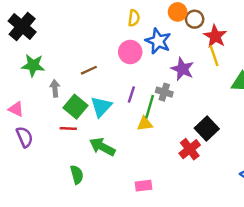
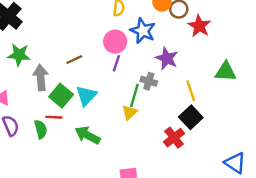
yellow line: (214, 56) -> (191, 91), moved
gray arrow: (55, 88) -> (41, 78), size x1.5
purple line: (131, 95) -> (116, 63), moved
yellow triangle: (145, 124) -> (130, 112), turned -35
green semicircle: (77, 175) -> (41, 129), moved

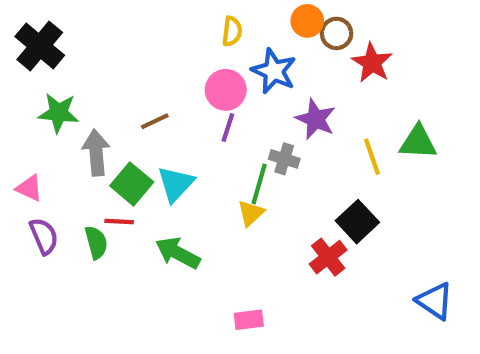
yellow line: (191, 91) -> (372, 157), moved

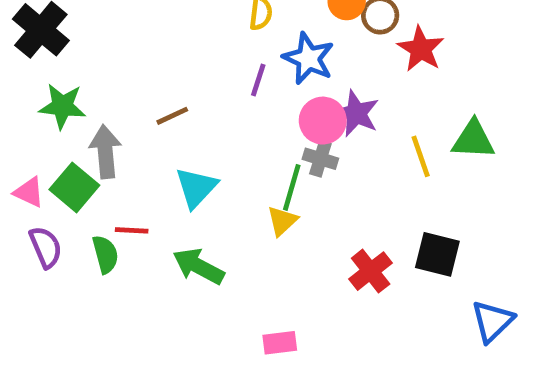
pink circle: (226, 90) -> (323, 121), moved
purple line: (228, 127) -> (258, 80), moved
green square: (132, 184) -> (74, 187), moved
black square: (357, 222) -> (437, 254), moved, turned -33
blue triangle: (435, 301) -> (492, 321), turned 42

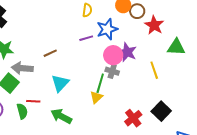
blue star: (308, 58) -> (107, 29), turned 30
purple line: (258, 80) -> (86, 38), turned 56
green triangle: (473, 140) -> (176, 47), moved
gray arrow: (105, 152) -> (22, 68), turned -80
black square: (437, 254) -> (161, 111), turned 30

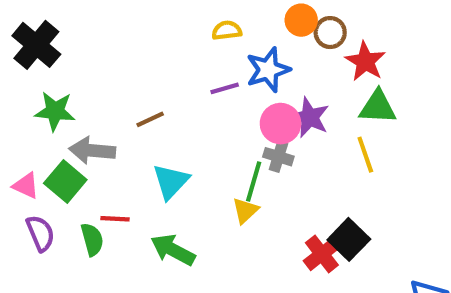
yellow semicircle: (87, 10) -> (227, 30), turned -104
green triangle: (176, 47) -> (378, 107), moved
black square: (161, 111) -> (349, 239), moved

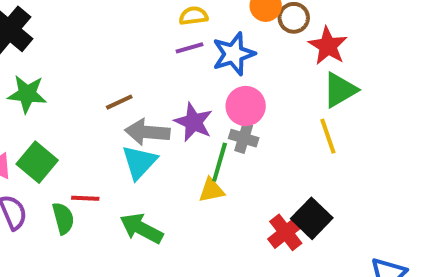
purple line: (225, 88) -> (189, 48), moved
green triangle: (378, 107) -> (340, 90), turned -33
purple star: (309, 117) -> (193, 122), moved
gray arrow: (92, 150) -> (147, 132), moved
yellow triangle: (245, 210) -> (212, 190), turned 32

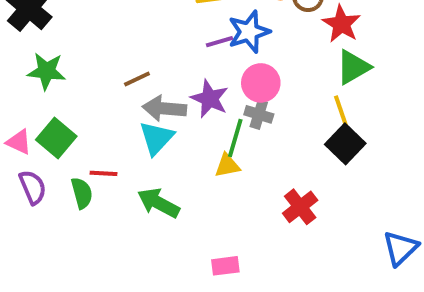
purple line: (189, 48) -> (219, 42), moved
black square: (312, 218) -> (345, 144), moved

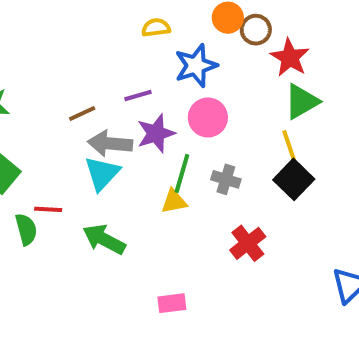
purple line: (219, 42) -> (138, 96), moved
purple star: (210, 99) -> (156, 133), turned 30
gray cross: (259, 114) -> (226, 179), moved

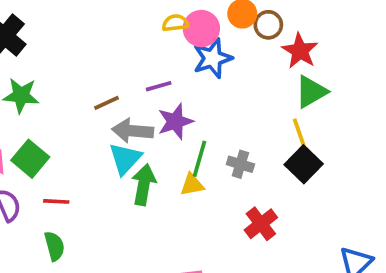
pink circle: (208, 117) -> (201, 29), moved
red line: (48, 209) -> (56, 201), moved
green semicircle: (26, 229) -> (54, 246), moved
green arrow: (104, 239) -> (144, 185), moved, turned 72

